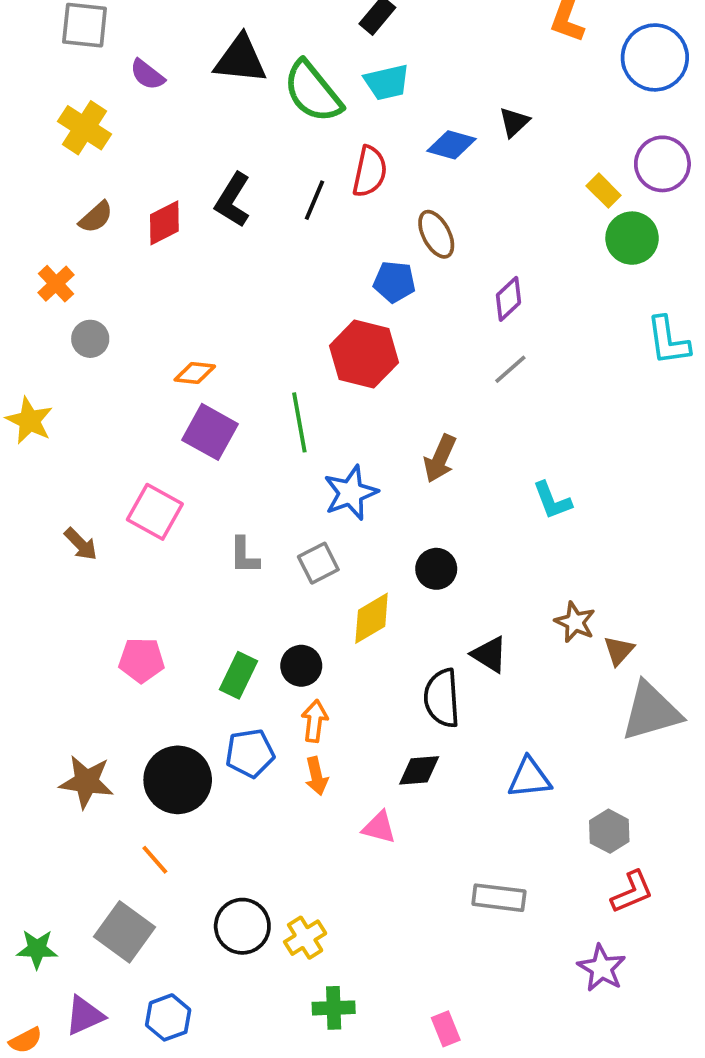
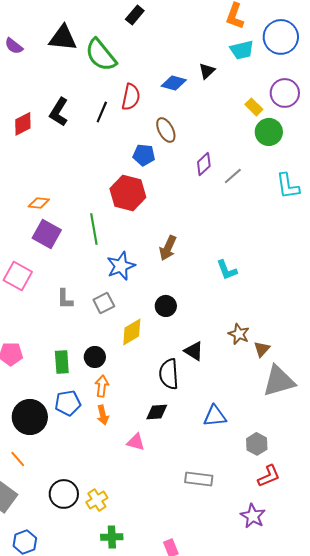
cyan trapezoid: (387, 82) -> (242, 50), moved
gray line: (510, 369) -> (233, 176), moved
green rectangle: (239, 675) -> (62, 362), turned -30

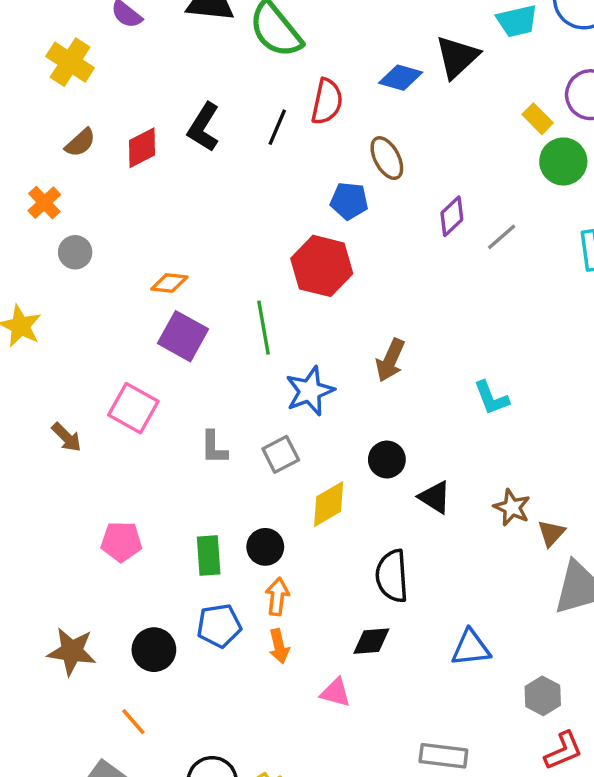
black triangle: (207, 71) -> (457, 57), size x1.6
black triangle: (194, 351) -> (435, 497), moved
black circle: (30, 417) -> (154, 650), size x0.7

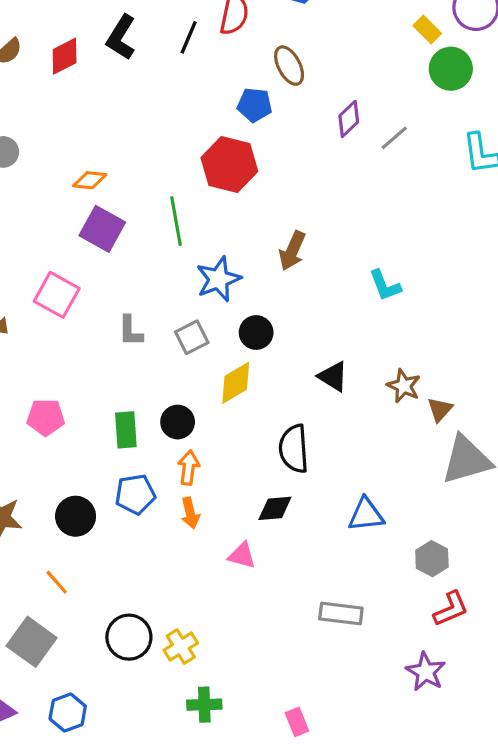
black circle: (387, 460) -> (256, 333), moved

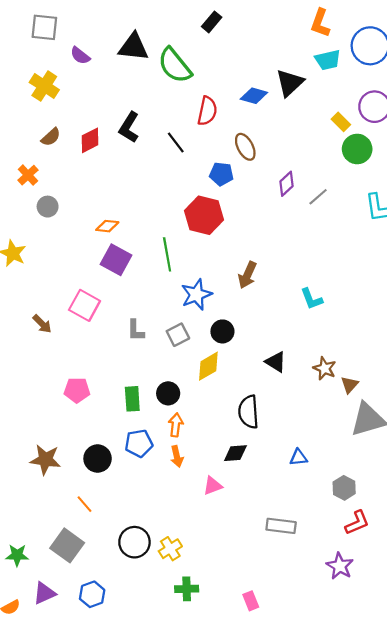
black line: (189, 37) -> (176, 142), moved, turned -60
blue triangle: (366, 515) -> (298, 457), size x0.7
pink triangle: (242, 555) -> (213, 486), turned -36

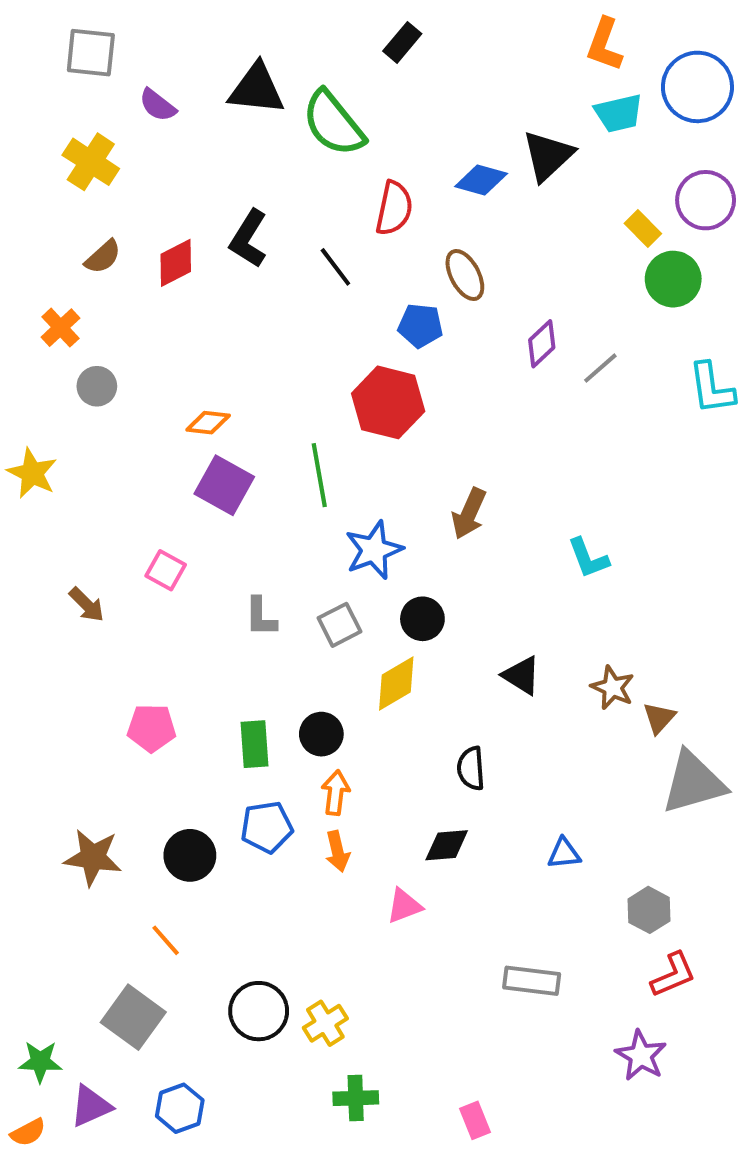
pink square: (85, 305) -> (166, 570), size x0.7
black semicircle: (249, 412) -> (471, 768), size x0.7
green star: (17, 555) -> (40, 1062), moved

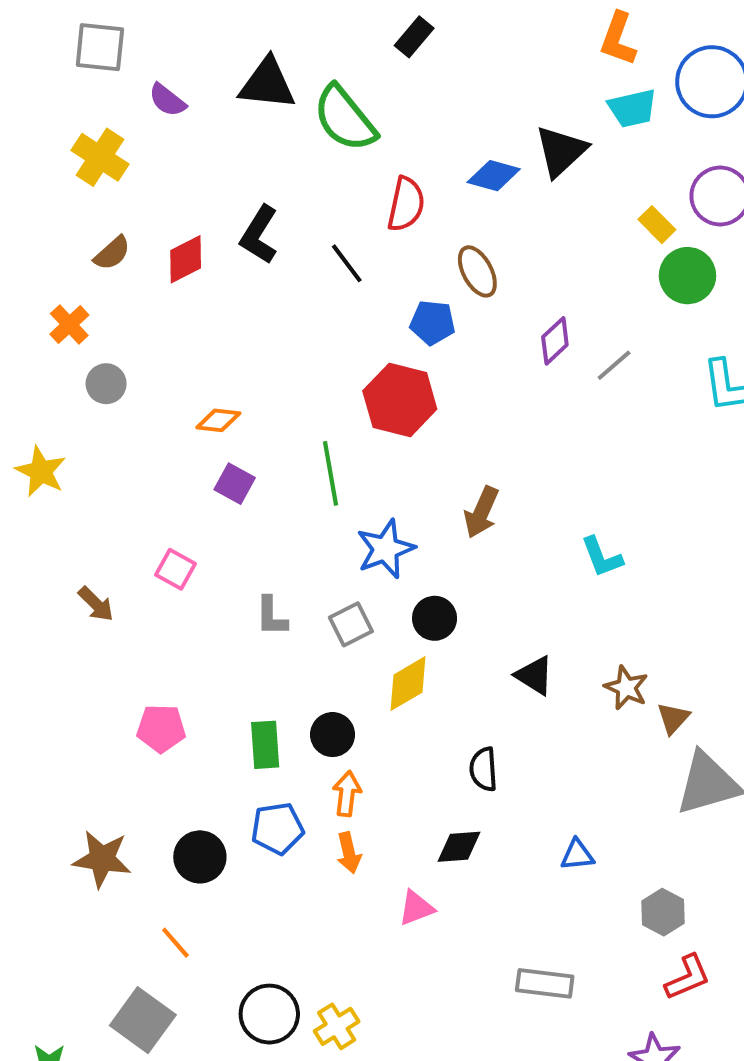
purple square: (224, 485) -> (235, 484), size x0.7

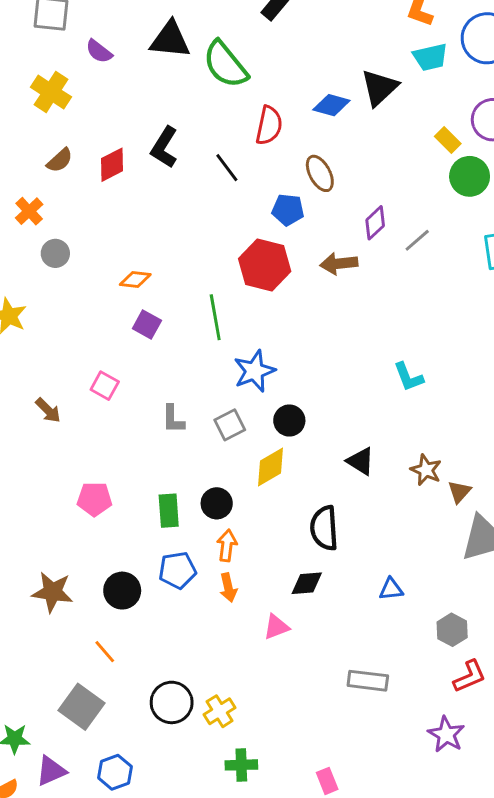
brown arrow: (481, 512) -> (339, 264), moved, turned 60
black semicircle: (483, 769) -> (324, 528), size x1.4

